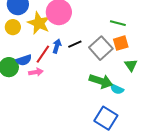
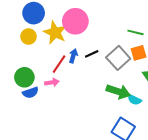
blue semicircle: (24, 60) -> (31, 93), moved

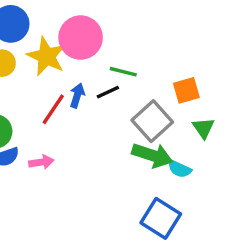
green line: (135, 32) -> (123, 72), moved
gray square: (118, 58) -> (152, 121), moved
pink arrow: (52, 82) -> (41, 162), moved

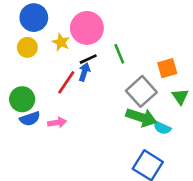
yellow star: (46, 56) -> (61, 42), size x0.6
green line: (123, 72) -> (119, 54), turned 54
black line: (108, 92) -> (88, 59), moved

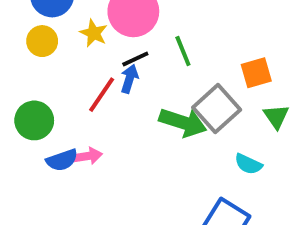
green arrow: (141, 117) -> (183, 122), moved
blue semicircle: (30, 119) -> (62, 160), moved

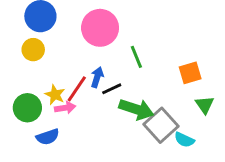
yellow star: (94, 33) -> (55, 95), moved
black line: (135, 59) -> (112, 89), moved
gray square: (217, 109) -> (161, 125), moved
pink arrow: (88, 156) -> (65, 108), moved

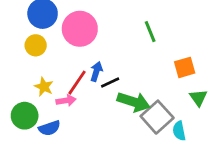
pink circle: (100, 28) -> (80, 29), moved
green line: (136, 57) -> (150, 32), moved
yellow star: (55, 95) -> (44, 87), moved
green circle: (27, 108) -> (25, 116), moved
cyan semicircle: (184, 140) -> (179, 131), turned 54

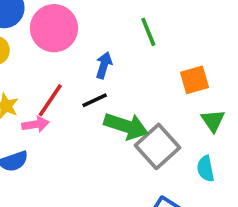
blue arrow: (96, 72) -> (104, 65), moved
cyan semicircle: (179, 131) -> (206, 169), moved

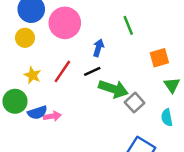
pink arrow: (36, 124) -> (52, 116), moved
gray square: (158, 146) -> (135, 103), size x0.7

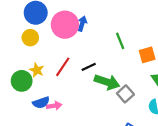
green line: (128, 25) -> (120, 41), moved
blue arrow: (98, 48) -> (82, 24), moved
green circle: (15, 101) -> (22, 81), moved

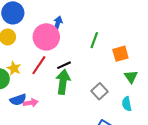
pink circle: (65, 25) -> (46, 37), moved
green line: (120, 41) -> (94, 40), turned 42
green arrow: (107, 82) -> (63, 82), moved, turned -100

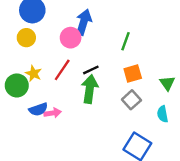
blue arrow: (58, 23) -> (84, 22), size x1.5
pink circle: (46, 37) -> (71, 38), size x0.7
orange square: (120, 54) -> (133, 73), moved

